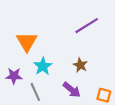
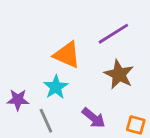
orange triangle: (27, 42) -> (67, 55), moved, turned -35
brown star: (80, 65) -> (119, 74), moved, size x1.5

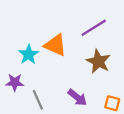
cyan star: (56, 87) -> (29, 54), moved

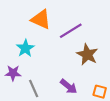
purple line: (94, 28) -> (71, 31), moved
orange triangle: (55, 45) -> (41, 19), moved

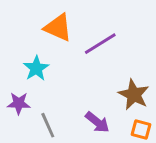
brown star: (87, 54) -> (134, 95), moved

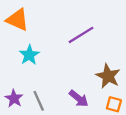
orange triangle: (58, 28) -> (17, 20), moved
purple star: (19, 103) -> (14, 98), moved, turned 30

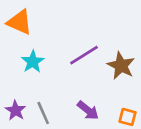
purple line: (81, 35) -> (84, 55), moved
brown star: (108, 76) -> (121, 66), moved

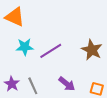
purple line: (84, 55) -> (51, 51), moved
cyan star: (33, 62) -> (25, 47), turned 30

